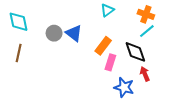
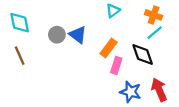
brown line: (19, 53) -> (20, 56), turned -36
red arrow: (145, 74) -> (159, 90), moved, size x1.5

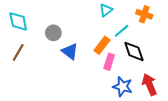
cyan line: (155, 33) -> (122, 31), moved
blue triangle: (78, 35) -> (70, 51), moved
brown line: (20, 56) -> (18, 52), turned 54

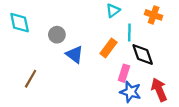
cyan line: (122, 31) -> (129, 33), turned -49
brown line: (18, 52) -> (31, 79), moved
pink rectangle: (109, 62) -> (124, 73), moved

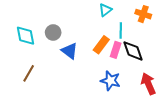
cyan diamond: (20, 23) -> (25, 36), moved
pink rectangle: (124, 73) -> (116, 50), moved
blue star: (131, 92) -> (110, 81), moved

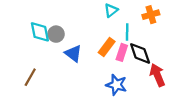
orange cross: (143, 14) -> (151, 15), turned -35
cyan diamond: (25, 36) -> (40, 32), moved
red arrow: (148, 84) -> (157, 75), moved

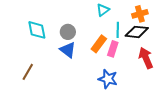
gray circle: (56, 34) -> (68, 32), moved
black diamond: (140, 53) -> (137, 32), moved, turned -65
red arrow: (157, 75) -> (146, 58), moved

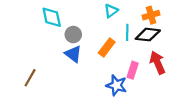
cyan diamond: (37, 30) -> (52, 17), moved
pink rectangle: (113, 49) -> (133, 70), moved

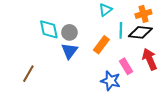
cyan diamond: (52, 17) -> (49, 29), moved
blue triangle: (73, 54) -> (69, 51), turned 30
pink rectangle: (133, 70) -> (126, 66), turned -49

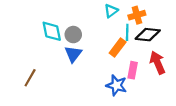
orange cross: (143, 14) -> (137, 15), moved
orange rectangle: (101, 45) -> (118, 47), moved
pink rectangle: (126, 66) -> (133, 70), turned 42

